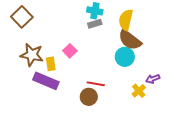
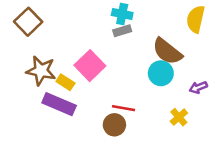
yellow semicircle: (126, 20) -> (196, 19), moved
pink square: (70, 51) -> (90, 66), size x1.6
yellow rectangle: (51, 64) -> (65, 82), turned -48
purple arrow: (153, 79) -> (198, 87), moved

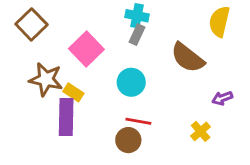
gray rectangle: (122, 31) -> (137, 35), turned -48
pink square: (90, 66) -> (86, 49), moved
cyan circle: (161, 73) -> (131, 82), moved
purple rectangle: (59, 104) -> (66, 117), turned 68

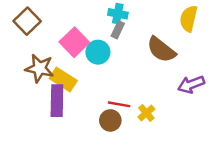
cyan circle: (131, 82) -> (98, 52), moved
yellow rectangle: (73, 92) -> (63, 79), size x1.5
purple arrow: (222, 98) -> (191, 84), size x1.5
yellow cross: (201, 131) -> (146, 113), moved

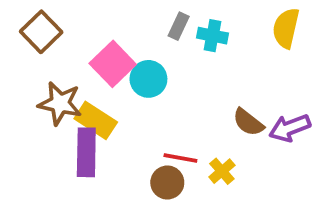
cyan cross: (118, 14) -> (212, 36), moved
gray rectangle: (118, 30) -> (179, 26), moved
brown semicircle: (161, 50) -> (248, 122), moved, size x0.7

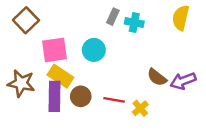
pink square: (113, 64) -> (55, 50), moved, turned 36
brown star: (60, 103) -> (21, 83), moved
brown circle: (167, 182) -> (81, 96), moved

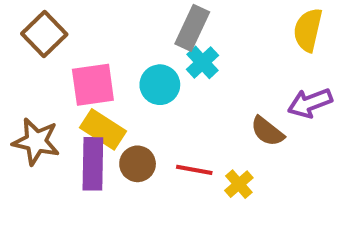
gray rectangle: (113, 17) -> (192, 28), size x1.5
cyan cross: (134, 23) -> (202, 62), moved, turned 36
purple arrow: (183, 81) -> (310, 103), moved

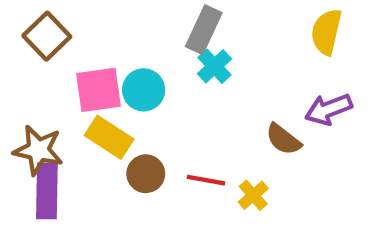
cyan circle: (160, 85) -> (144, 90), moved
purple rectangle: (93, 164) -> (47, 191), moved

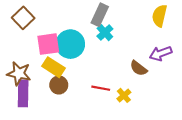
cyan circle: (144, 90) -> (70, 44), size x1.4
brown circle: (146, 174) -> (59, 85), moved

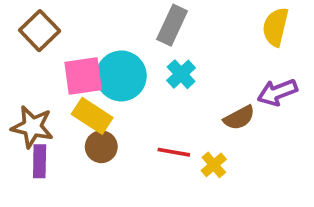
cyan cross: (105, 33) -> (181, 74), moved
brown semicircle: (139, 68) -> (239, 118), turned -66
purple rectangle: (23, 93) -> (40, 161), size x0.7

